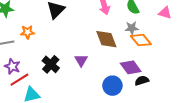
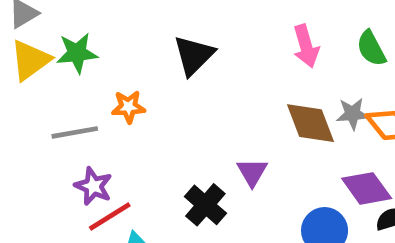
gray star: (132, 28) -> (353, 114), moved
black cross: (51, 64) -> (205, 205), moved

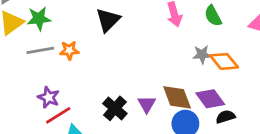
brown diamond: (311, 123) -> (177, 97), moved
gray line: (75, 132) -> (40, 50), moved
purple triangle: (252, 172) -> (147, 104), moved

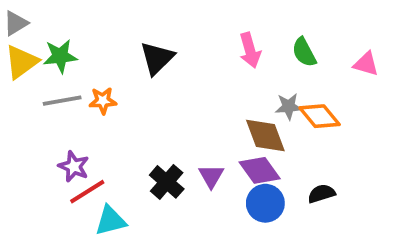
brown diamond: (177, 97) -> (265, 135), moved
purple diamond: (210, 99) -> (260, 170), moved

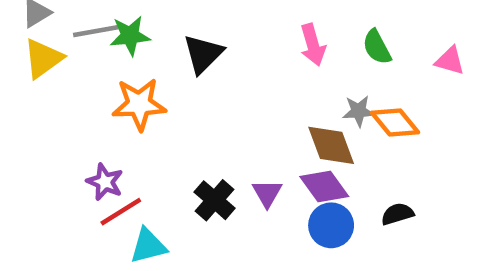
green star: (60, 56) -> (130, 36), moved
gray line: (62, 101) -> (96, 31), moved
orange star: (103, 101) -> (139, 104), size x1.6

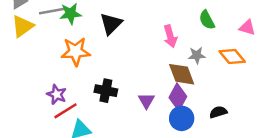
pink arrow: (313, 45) -> (170, 36), moved
orange diamond: (395, 122) -> (232, 57), moved
purple diamond: (324, 186) -> (178, 97), turned 64
black cross: (215, 200) -> (106, 91), moved, turned -30

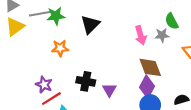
orange star: (76, 51) -> (60, 48), size x0.7
gray star: (197, 55) -> (162, 35), moved
purple triangle: (146, 101) -> (109, 90), moved

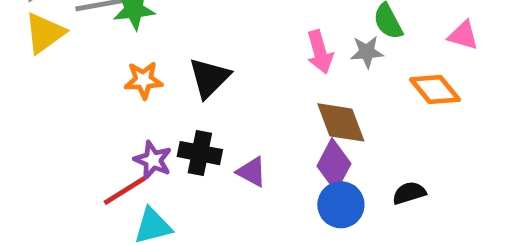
black triangle: (90, 24) -> (209, 78), moved
purple star: (44, 85) -> (153, 160), moved
purple triangle: (109, 90) -> (252, 172), turned -32

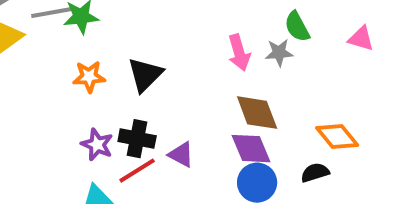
orange diamond: (435, 90) -> (337, 137), moved
purple diamond: (334, 165) -> (251, 149), turned -51
red line: (125, 191) -> (137, 171), moved

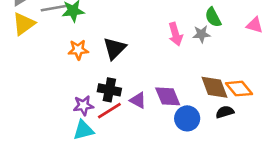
brown diamond: (257, 113) -> (214, 87), moved
purple star: (97, 145) -> (83, 105), moved, turned -30
purple diamond: (251, 149) -> (168, 96), moved

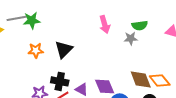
green semicircle: (213, 17) -> (140, 25), turned -70
pink arrow: (175, 34) -> (105, 24), moved

